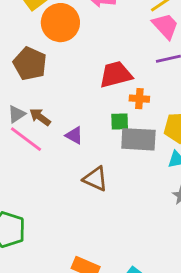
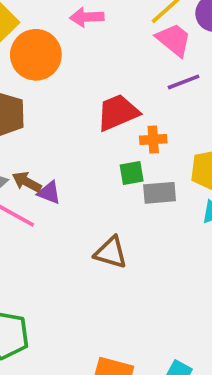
purple triangle: (74, 135) -> (49, 193), moved
gray rectangle: (138, 139) -> (160, 193), size x0.7

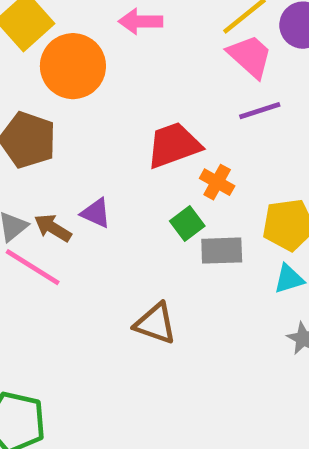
orange cross: (153, 140) -> (217, 182), turned 30
green square: (132, 173) -> (187, 223), turned -30
purple triangle: (49, 193) -> (96, 213), moved

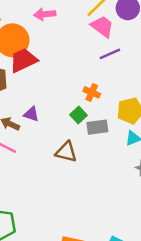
red trapezoid: (174, 145) -> (23, 60), moved
brown triangle: (155, 324) -> (66, 152), moved

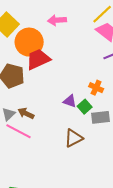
purple triangle: (31, 114) -> (70, 101), moved
brown triangle: (66, 152) -> (74, 138), turned -42

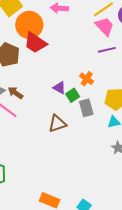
red trapezoid: (38, 59) -> (35, 43), turned -130
gray rectangle: (100, 117) -> (86, 108), turned 72

